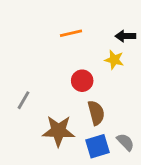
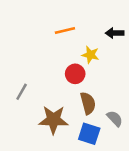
yellow star: (114, 60) -> (90, 55), moved
gray semicircle: (125, 142) -> (115, 118), moved
blue square: (97, 146) -> (89, 134), turned 35

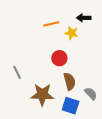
black arrow: (115, 33) -> (84, 18), moved
yellow star: (90, 55) -> (72, 33), moved
gray line: (22, 92) -> (17, 72), turned -56

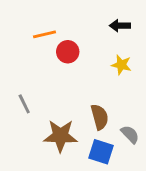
orange line: (51, 24) -> (45, 34), moved
yellow star: (72, 33) -> (121, 65), moved
red circle: (59, 58) -> (68, 52), moved

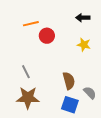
gray line: (24, 104) -> (26, 72), moved
brown star: (60, 136) -> (28, 98), moved

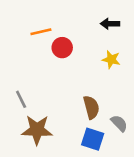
gray line: (26, 72) -> (21, 99), moved

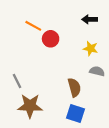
orange line: (41, 32) -> (33, 26), turned 42
gray semicircle: (119, 123) -> (97, 71), moved, turned -32

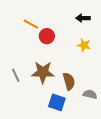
gray semicircle: (97, 71) -> (90, 94), moved
brown star: (30, 106) -> (43, 72), moved
blue square: (75, 113) -> (57, 102), moved

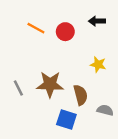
red circle: (47, 36) -> (65, 32), moved
yellow star: (84, 45) -> (98, 64), moved

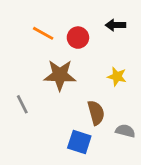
brown star: (50, 84) -> (60, 75), moved

